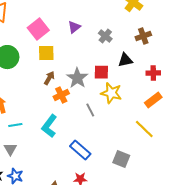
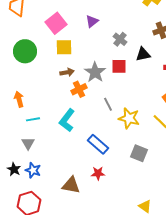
gray cross: (105, 36) -> (120, 39), moved
brown arrow: (49, 78) -> (67, 72), turned 48
yellow star: (111, 93) -> (129, 118), moved

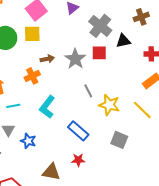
gray cross: (120, 39) -> (100, 26), size x1.6
yellow square: (64, 47) -> (32, 34), moved
orange cross: (79, 89) -> (32, 76), moved
blue star: (33, 170) -> (28, 141), moved

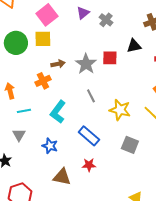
gray cross: (100, 26) -> (106, 20), moved, size x0.6
gray line: (88, 91) -> (91, 96), moved
blue star: (28, 141) -> (50, 146), moved

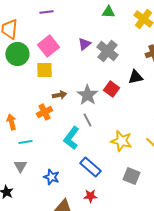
gray cross: (106, 20) -> (107, 51), size x1.5
green circle: (16, 43) -> (17, 54), moved
red square: (110, 58) -> (111, 89), turned 35
gray line: (91, 96) -> (87, 120), moved
cyan L-shape: (58, 112) -> (71, 138), moved

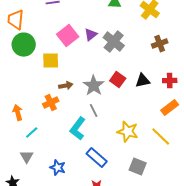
pink square: (48, 46) -> (68, 36), moved
black triangle: (135, 77) -> (143, 81), moved
cyan line: (25, 142) -> (32, 133), turned -32

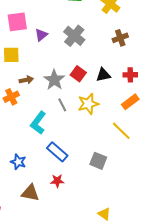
purple triangle: (91, 35) -> (41, 35), moved
pink square: (68, 36) -> (17, 22), moved, turned 30
gray line: (94, 111) -> (62, 105), moved
yellow star: (128, 132) -> (88, 104), moved, turned -30

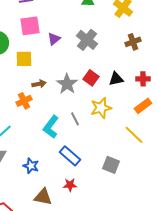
gray line: (62, 105) -> (75, 119), moved

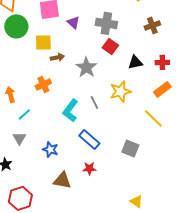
purple triangle: (54, 39) -> (73, 22), turned -40
gray cross: (87, 40) -> (106, 23), turned -30
red square: (91, 78) -> (110, 46), moved
brown arrow: (39, 84) -> (57, 57), moved

